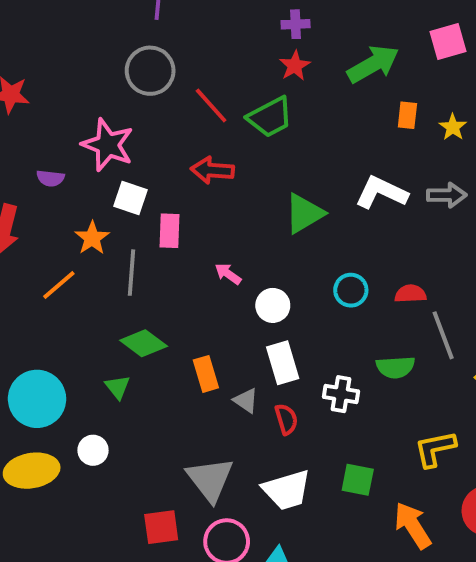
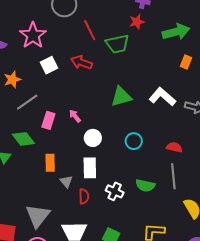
white square: (131, 198) -> (49, 65), moved, turned 30
pink rectangle: (170, 231) -> (48, 120), moved
gray line: (131, 273) -> (27, 102), turned 35
red semicircle: (410, 294) -> (174, 147), moved

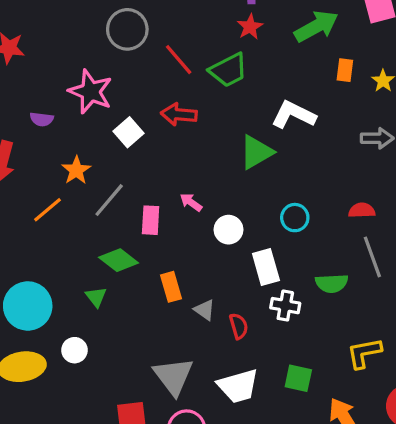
white L-shape: (162, 97) -> (294, 115), moved
white rectangle: (90, 168) -> (266, 267), moved

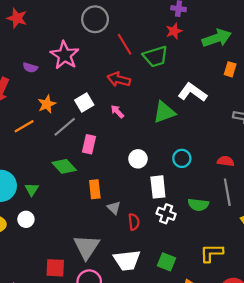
white square: (128, 132) -> (84, 103), moved
pink arrow: (191, 202) -> (117, 112), moved
green triangle: (96, 297) -> (32, 189), moved

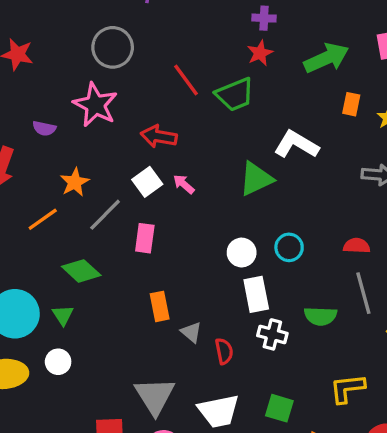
gray circle: (95, 19) -> (113, 47), moved
red arrow: (119, 79) -> (159, 136), moved
white square: (84, 103) -> (147, 182), moved
white circle: (138, 159) -> (242, 253), moved
green diamond: (64, 166) -> (81, 271), moved

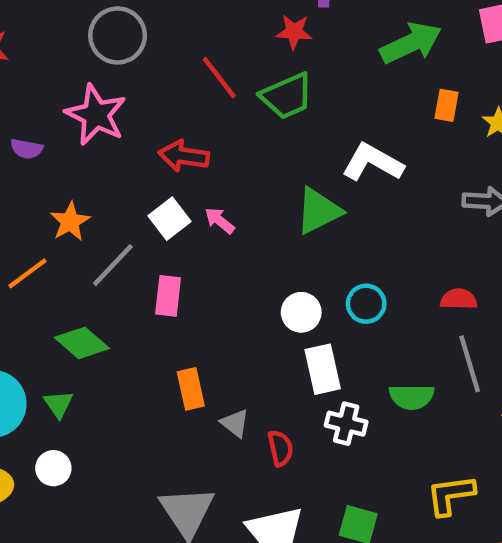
red star: (260, 53) -> (294, 32), moved, turned 30

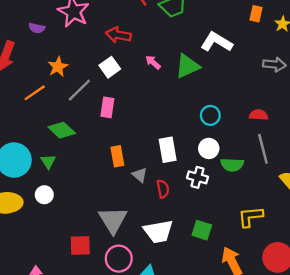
pink arrow: (220, 221) -> (153, 62), moved
white circle: (301, 312) -> (209, 148), moved
white rectangle: (323, 369) -> (168, 150), moved

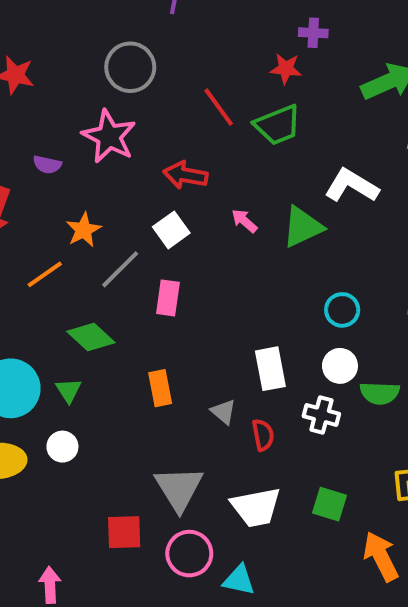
orange rectangle: (117, 156) -> (160, 388), moved

